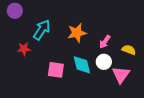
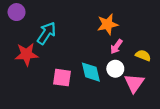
orange star: (77, 33) -> (108, 24), moved
red star: (24, 49) -> (27, 54), size x1.5

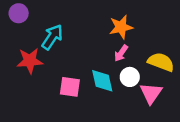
pink arrow: (116, 46) -> (121, 53), moved
yellow semicircle: (143, 55) -> (161, 62), size x1.5

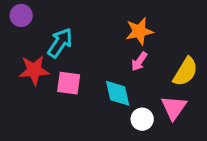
yellow semicircle: (161, 62) -> (185, 72), turned 100
white circle: (130, 77) -> (142, 119), moved
pink square: (70, 87) -> (69, 83), moved

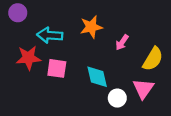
orange star: (139, 31) -> (91, 27), moved
cyan arrow: (60, 43) -> (50, 35), turned -120
pink arrow: (139, 62) -> (122, 42), moved

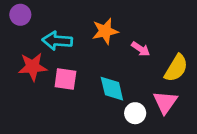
pink arrow: (122, 42) -> (141, 49), turned -91

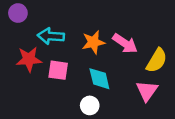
orange star: (105, 31) -> (93, 42), moved
pink arrow: (141, 49) -> (125, 43), size x1.5
white circle: (135, 113) -> (90, 105), moved

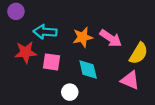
pink triangle: (147, 91) -> (130, 80), turned -42
white circle: (90, 105) -> (70, 92), moved

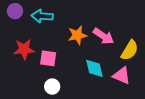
cyan arrow: (45, 32) -> (42, 16), moved
cyan diamond: (88, 69) -> (94, 68), moved
white circle: (70, 92) -> (52, 87), moved

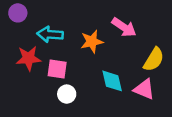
cyan arrow: (42, 16) -> (50, 34), moved
pink arrow: (104, 36) -> (124, 27), moved
white circle: (52, 87) -> (67, 94), moved

